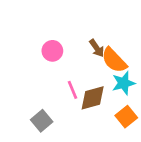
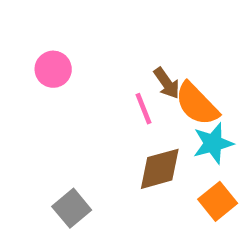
pink circle: (52, 51) -> (53, 69), moved
pink line: (73, 90) -> (144, 109), moved

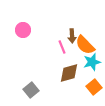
brown arrow: (167, 83) -> (72, 36), turned 32

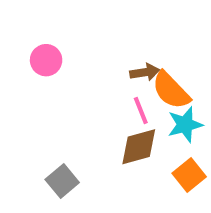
brown arrow: (72, 36) -> (145, 72), turned -96
pink line: (62, 47) -> (141, 111), moved

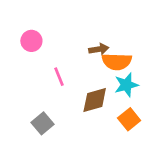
orange semicircle: (171, 90) -> (117, 62), turned -44
pink line: (141, 111) -> (59, 77), moved

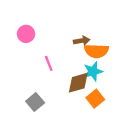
cyan star: (126, 85) -> (93, 71), moved
orange square: (129, 119) -> (95, 99), moved

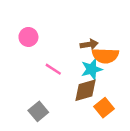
pink line: (49, 63) -> (53, 69), turned -35
cyan star: (93, 71) -> (92, 69), moved

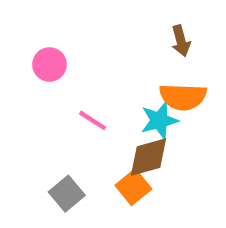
brown arrow: (89, 44) -> (181, 41), moved, turned 84
orange square: (104, 108) -> (133, 187), moved

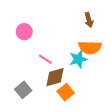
brown diamond: (149, 157) -> (55, 77), moved
gray square: (67, 194) -> (23, 90), moved

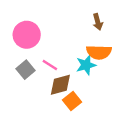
pink circle: (24, 32) -> (27, 35), size x1.5
gray square: (23, 90) -> (25, 70), moved

